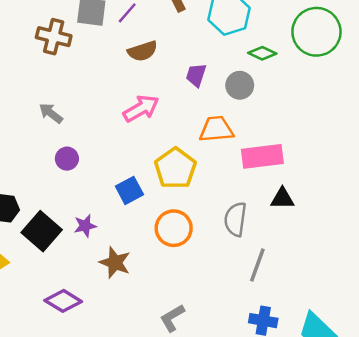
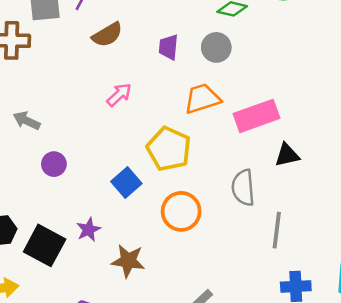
pink arrow: (141, 109) -> (119, 95), size x0.7

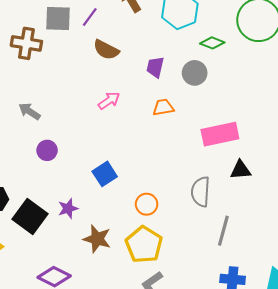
brown semicircle: (107, 35) -> (106, 50), turned 50
orange trapezoid: (202, 99) -> (163, 107), moved, size x0.7
yellow pentagon: (169, 149) -> (144, 245), moved
orange circle: (181, 211) -> (147, 204), size x0.7

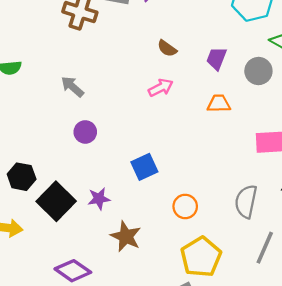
brown semicircle: (106, 50) -> (167, 48), moved, size x0.7
yellow pentagon: (144, 245) -> (201, 257), moved

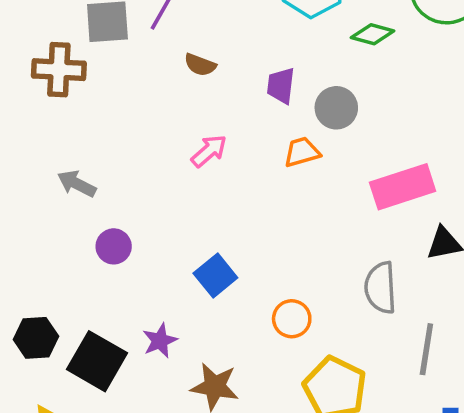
brown semicircle: (167, 48) -> (200, 65), moved
gray circle: (258, 71) -> (336, 108), moved

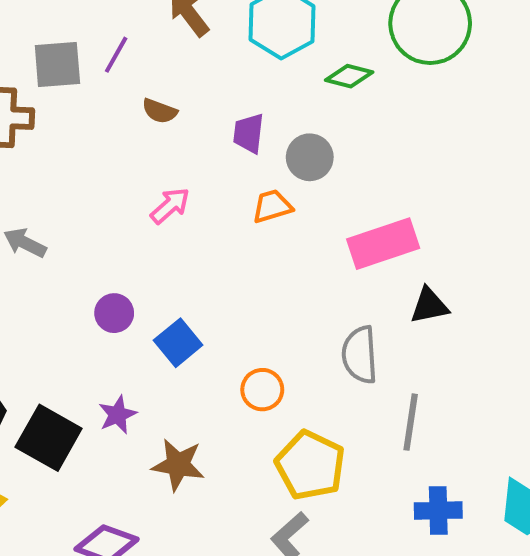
purple circle: (114, 246) -> (114, 313), moved

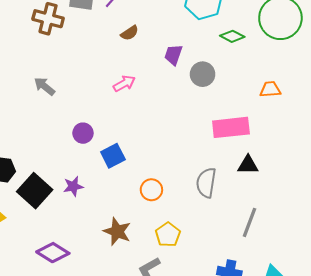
brown semicircle: (160, 111) -> (130, 33), turned -66
orange trapezoid: (272, 206) -> (270, 89), moved
gray line: (411, 422) -> (250, 222), moved
brown star: (178, 465) -> (117, 231), moved
yellow pentagon: (310, 465) -> (168, 235), size x0.7

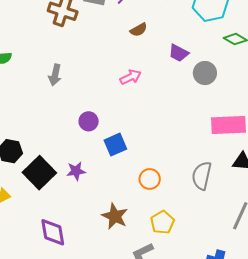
purple trapezoid: (173, 55) -> (179, 53), turned -85
gray arrow: (44, 86) -> (55, 75), turned -120
purple diamond: (53, 253) -> (53, 232), turned 44

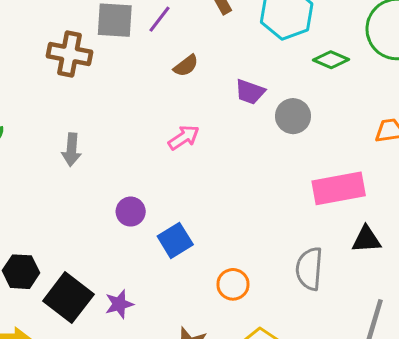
purple star: (76, 171) -> (119, 304), moved

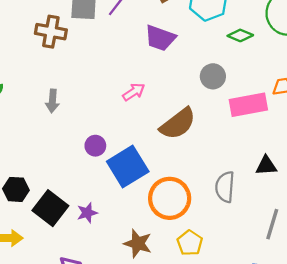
brown semicircle: (186, 66) -> (178, 124), moved, size x2.0
purple trapezoid: (250, 92) -> (160, 38), moved, size x1.4
pink rectangle: (339, 188) -> (248, 105), moved
blue square: (175, 240) -> (128, 167), size x1.6
orange circle: (233, 284) -> (170, 198), size x1.8

